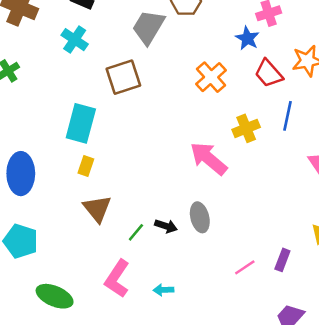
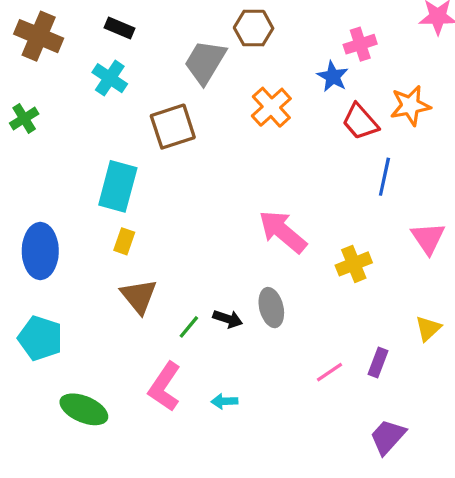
orange cross: (211, 77) -> (271, 107), moved
yellow cross: (246, 128) -> (354, 264), moved

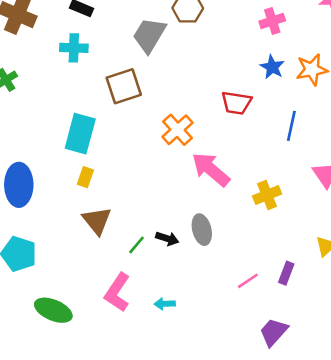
blue star: (333, 76) -> (272, 67), moved
cyan cross: (110, 78) -> (74, 48), turned -32
orange cross: (271, 107) -> (177, 130), moved
red trapezoid: (360, 122) -> (236, 103), moved, turned -40
purple trapezoid: (388, 437) -> (273, 332), moved

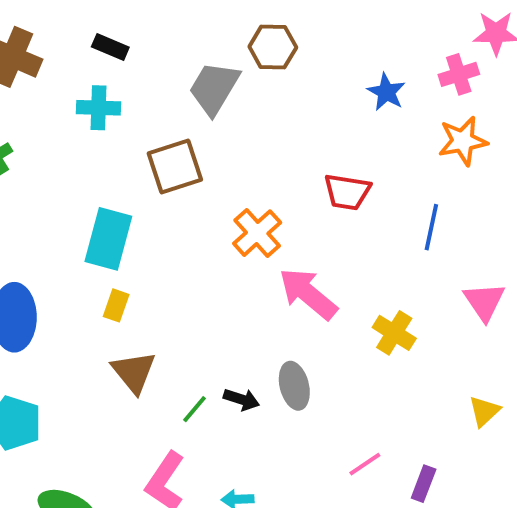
pink cross: (272, 21) -> (459, 74), moved
blue star: (272, 67) -> (386, 92), moved
yellow cross: (267, 195) -> (394, 333), turned -36
purple rectangle: (286, 273) -> (424, 484), moved

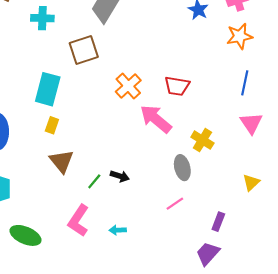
red trapezoid: (347, 192) -> (177, 86), moved
blue line: (431, 227) -> (245, 83), moved
gray ellipse: (294, 386) -> (182, 168), moved
pink line: (365, 464) -> (175, 204), moved

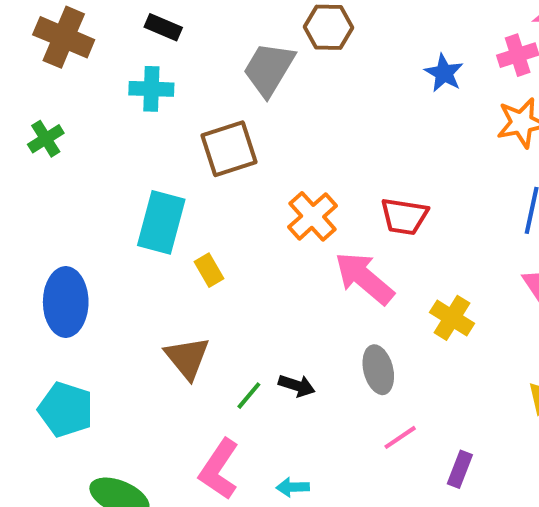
yellow rectangle: (52, 125) -> (209, 270), moved, turned -49
gray ellipse: (182, 168) -> (378, 370), moved
purple rectangle: (218, 222) -> (460, 469), moved

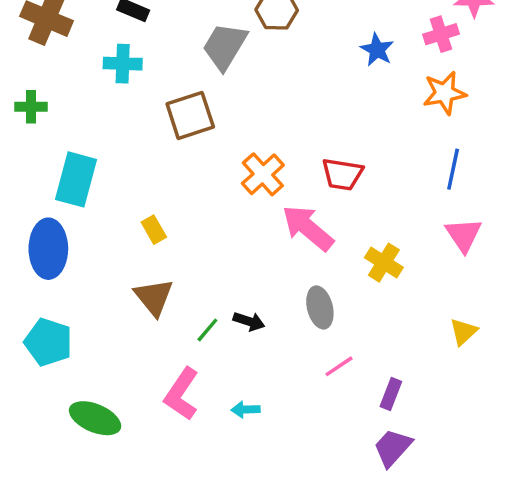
green cross: (46, 139) -> (31, 107), turned 32
cyan rectangle: (161, 222) -> (76, 179), moved
yellow rectangle: (209, 270) -> (154, 230), moved

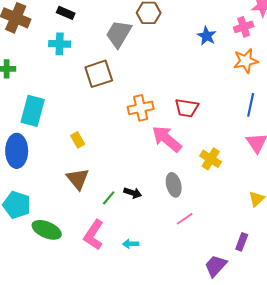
orange cross: (263, 174) -> (141, 108), turned 30
purple rectangle: (391, 394) -> (242, 242), moved
green ellipse: (95, 418) -> (47, 230), moved

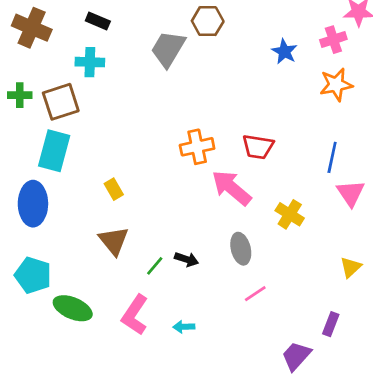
brown square: (99, 74) -> (61, 102), moved
blue line: (251, 105) -> (332, 157), moved

